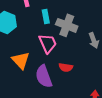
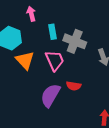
orange triangle: (21, 60) -> (25, 60), moved
purple semicircle: (44, 76) -> (50, 95), turned 50

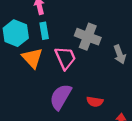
cyan rectangle: (52, 32) -> (44, 31), moved
red semicircle: (74, 86) -> (95, 102), moved

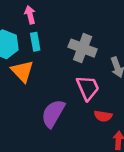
pink trapezoid: (65, 58) -> (88, 88), moved
red semicircle: (95, 102) -> (103, 116), moved

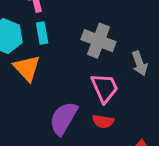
red semicircle: (103, 116) -> (103, 121), moved

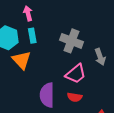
pink trapezoid: (105, 88) -> (76, 74), turned 75
purple semicircle: (63, 118) -> (47, 95), turned -30

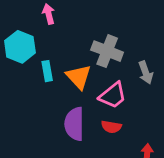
cyan rectangle: (32, 36) -> (47, 71), moved
orange triangle: (22, 60) -> (79, 77), moved

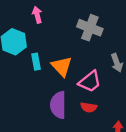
gray cross: (107, 51) -> (90, 28), moved

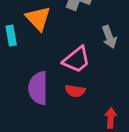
orange triangle: (62, 66) -> (38, 18), moved

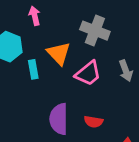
pink trapezoid: (77, 60) -> (88, 73), moved

